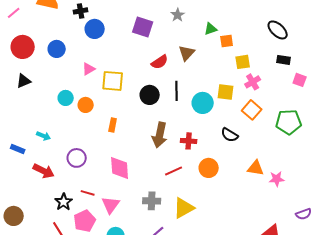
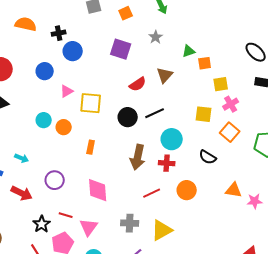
blue circle: (57, 49) -> (45, 71), moved
black line: (177, 91) -> (155, 113), turned 66
cyan circle: (203, 103) -> (172, 139), moved

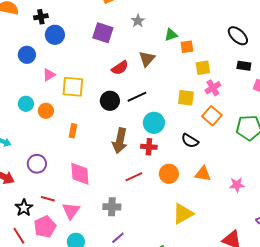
orange triangle: (234, 190) -> (203, 174), moved
yellow triangle: (162, 230) -> (183, 214), moved

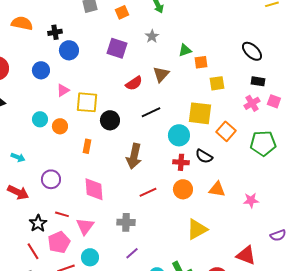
pink cross: (213, 88) -> (252, 103), moved
yellow square: (186, 98) -> (200, 113), size x1.4
black circle: (110, 101) -> (110, 120), moved
cyan circle: (154, 123) -> (179, 135), moved
red cross: (149, 147) -> (181, 162), moved

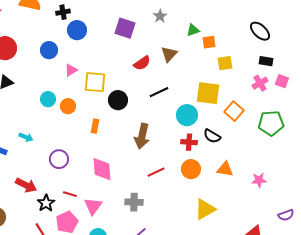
red arrow: (18, 192) -> (26, 185), moved

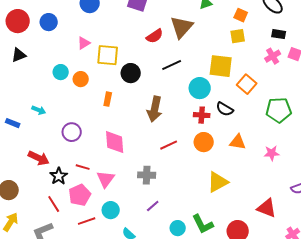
orange square: (209, 42) -> (241, 15), moved, turned 32
blue circle: (49, 50) -> (49, 22), moved
brown triangle: (169, 54) -> (182, 27), size x1.4
green pentagon: (271, 123) -> (279, 110), moved

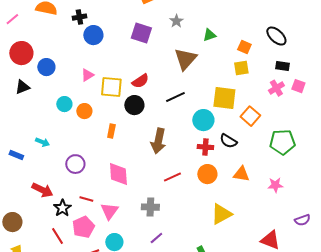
blue circle: (49, 22) -> (46, 67), moved
red semicircle: (155, 36) -> (140, 81), moved

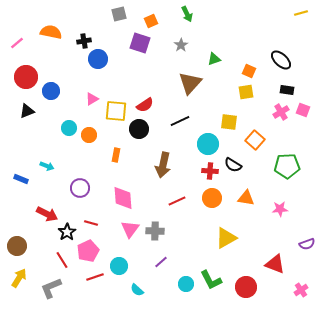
purple square: (141, 33) -> (140, 43), moved
yellow square: (224, 98) -> (229, 122), size x0.7
pink triangle: (109, 211) -> (130, 229), moved

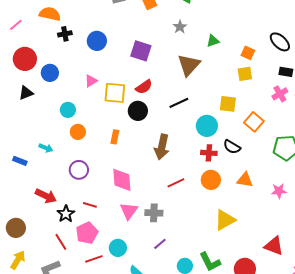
black cross: (84, 41) -> (65, 34), moved
purple square: (140, 43) -> (141, 51), moved
orange circle: (89, 135) -> (78, 132), moved

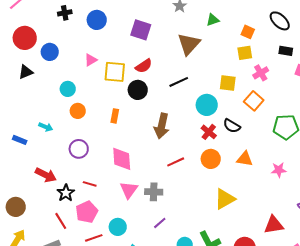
pink cross: (280, 94) -> (261, 73), moved
red cross: (209, 153) -> (209, 132), turned 35
red triangle: (274, 246) -> (274, 225), turned -30

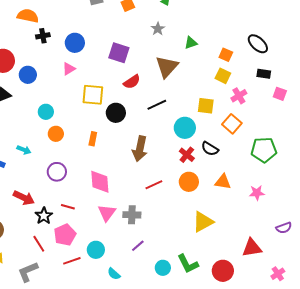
yellow square: (245, 53) -> (223, 76), turned 35
pink triangle: (91, 60) -> (69, 69), moved
red semicircle: (144, 66) -> (132, 82), moved

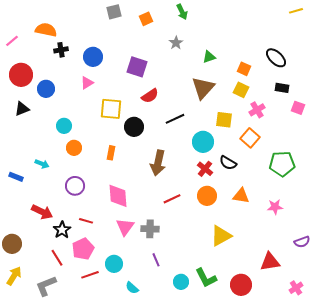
brown triangle: (167, 67) -> (203, 88), moved
purple line: (138, 246) -> (156, 260), turned -72

